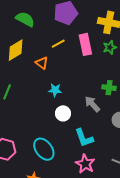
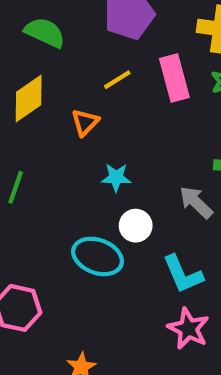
orange triangle: (42, 63) -> (85, 122), turned 40
cyan ellipse: (44, 149) -> (98, 256), moved, turned -30

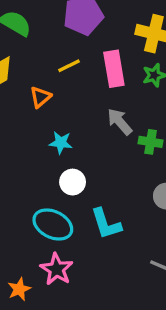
gray arrow: (196, 202) -> (120, 122), moved
cyan ellipse: (98, 256) -> (53, 224), moved
pink star: (188, 329) -> (57, 269), moved

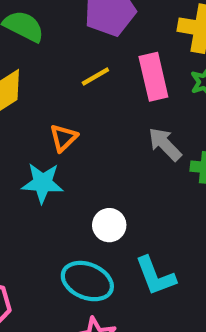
orange triangle: (40, 97) -> (63, 138), moved
cyan star: (61, 143) -> (43, 183), moved, size x1.4

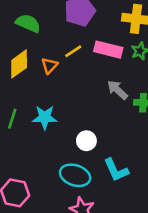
pink rectangle: (153, 77) -> (108, 50), turned -60
orange triangle: (63, 138) -> (49, 66), moved

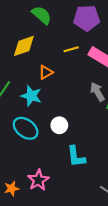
orange triangle: (49, 66) -> (46, 72), moved
cyan ellipse: (75, 175) -> (26, 128), moved

